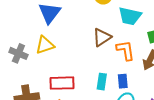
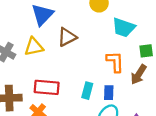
brown triangle: (102, 37) -> (67, 37), moved

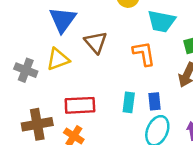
brown triangle: (67, 37) -> (96, 42), turned -36
orange L-shape: (115, 62) -> (144, 54), moved

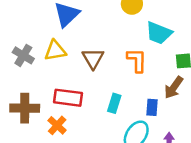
brown triangle: (96, 42) -> (93, 58), moved
blue rectangle: (154, 101) -> (152, 107), moved

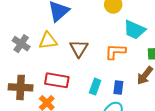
orange L-shape: (137, 60) -> (115, 52), turned -90
blue rectangle: (152, 107) -> (118, 88), moved

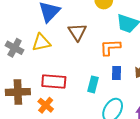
brown triangle: (79, 48) -> (77, 32), moved
blue rectangle: (118, 88) -> (117, 73), moved

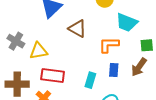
brown triangle: (77, 32) -> (77, 29), turned -30
yellow triangle: (41, 43) -> (39, 51), moved

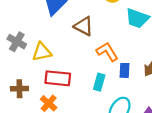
orange L-shape: (109, 45) -> (107, 52), moved, turned 60
brown cross: (17, 84) -> (19, 89), size x0.7

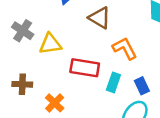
blue rectangle: (124, 70) -> (142, 86), moved, turned -32
red rectangle: (58, 78) -> (85, 68), moved

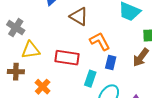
yellow triangle: (50, 44) -> (31, 50), moved
cyan rectangle: (113, 82) -> (90, 79), moved
blue rectangle: (142, 86) -> (111, 63), moved, turned 40

